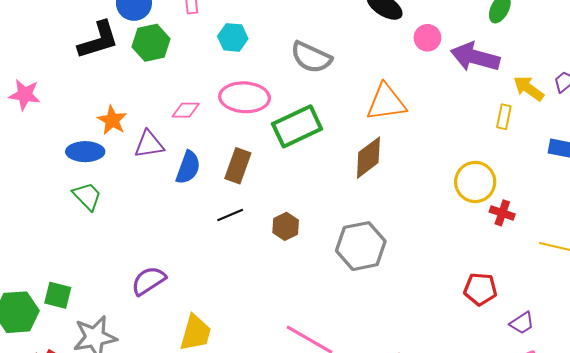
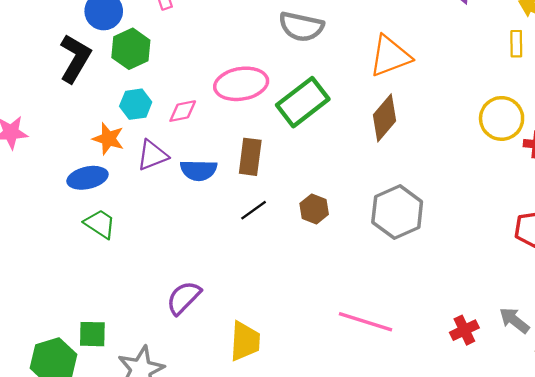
cyan hexagon: (233, 37) -> (136, 104), moved
black L-shape: (98, 40) -> (75, 58), turned -30
blue semicircle: (188, 167) -> (199, 170), turned 84

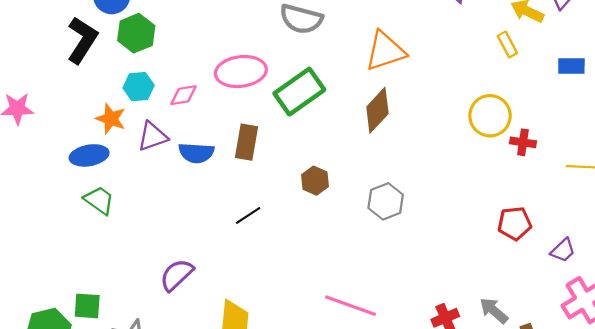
yellow rectangle: (516, 44) -> (507, 44), turned -30
brown hexagon: (314, 209) -> (315, 181), moved
black line: (254, 210) -> (248, 215), moved
gray hexagon: (397, 212) -> (386, 201), size x0.7

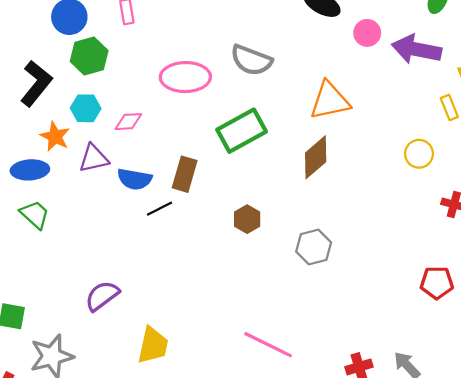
black L-shape: (82, 40) -> (36, 83), moved
pink ellipse: (241, 72) -> (185, 77), moved
yellow circle: (490, 116) -> (419, 154), moved, size x0.7
black line: (248, 215) -> (159, 209), moved

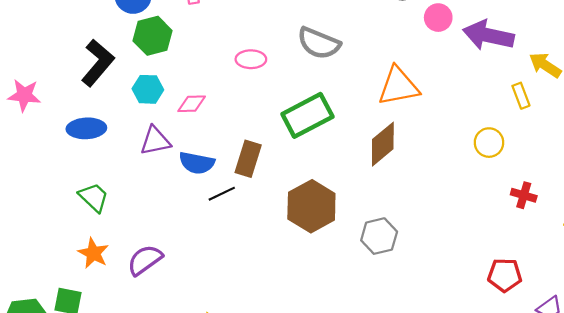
pink ellipse: (185, 77) -> (251, 59), size x0.6
orange star: (55, 136) -> (93, 253), moved
blue ellipse: (30, 170) -> (86, 128), moved
brown hexagon: (247, 219) -> (311, 206), size x1.8
purple semicircle: (102, 296) -> (145, 260), moved

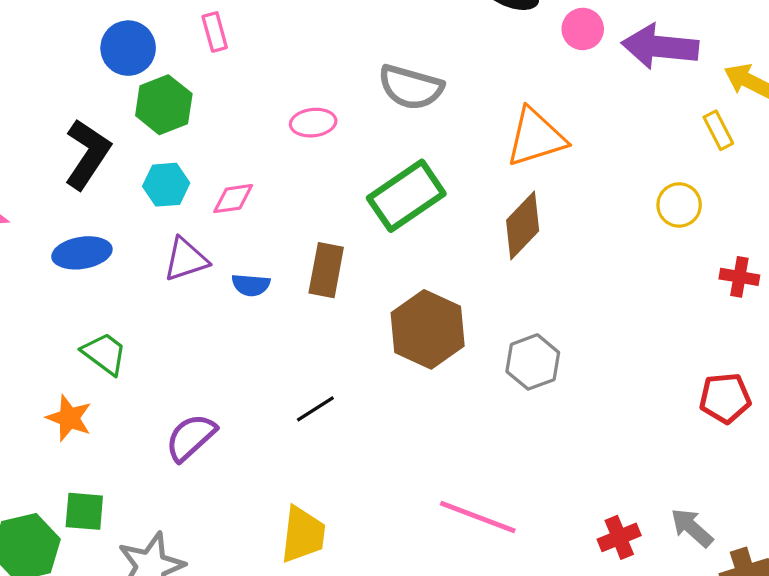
blue semicircle: (197, 163) -> (251, 285), size x0.7
black line: (222, 194) -> (315, 409), moved
orange star: (93, 253) -> (69, 418), moved

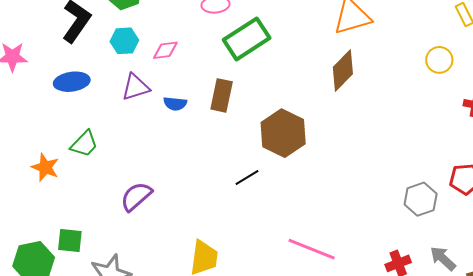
green rectangle: (406, 196) -> (247, 39), moved
green trapezoid: (105, 354) -> (84, 144), turned 96
gray hexagon: (533, 362) -> (421, 199), moved
black line: (315, 409) -> (247, 178), moved
orange star: (69, 418) -> (45, 167), moved

